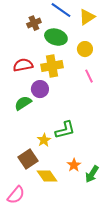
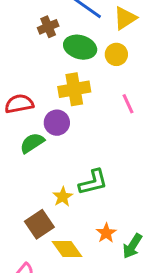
yellow circle: (85, 49) -> (116, 54), moved
red semicircle: (23, 65) -> (19, 104), moved

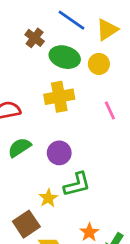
brown cross: (48, 27) -> (35, 38), turned -30
purple circle: (57, 123) -> (59, 153), moved

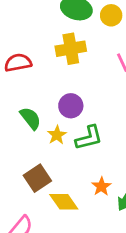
green semicircle: (20, 147) -> (30, 118), moved, turned 85
yellow star: (48, 198) -> (57, 135), moved

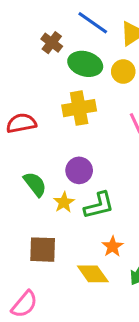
brown square: (37, 178) -> (43, 250), turned 36
orange star: (101, 186) -> (113, 246), moved
yellow diamond: (64, 202) -> (93, 274), moved

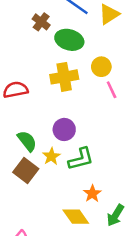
yellow circle: (123, 72) -> (101, 67), moved
brown square: (43, 250) -> (26, 170), moved, turned 35

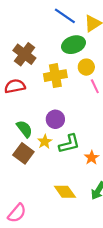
brown cross: (41, 22) -> (24, 54), moved, size x1.5
green ellipse: (69, 40) -> (73, 45), moved, turned -35
orange star: (92, 194) -> (92, 158), moved

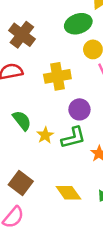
yellow cross: (55, 76) -> (57, 76), moved
purple circle: (55, 119) -> (79, 109), moved
brown square: (23, 153) -> (21, 183), moved

